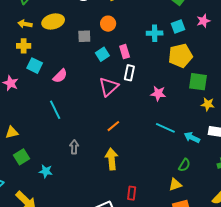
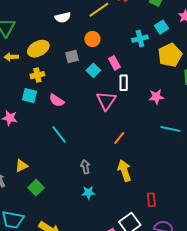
yellow cross: (24, 46) -> (37, 75), moved
pink semicircle: (60, 76) -> (57, 100), turned 91
cyan star: (46, 171) -> (88, 193), moved

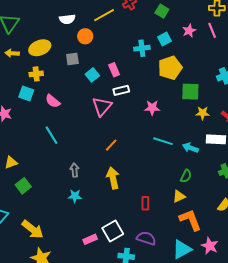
orange circle: (92, 39) -> (85, 36), moved
white rectangle: (124, 83) -> (121, 90), turned 70
red rectangle: (151, 200) -> (145, 203), moved

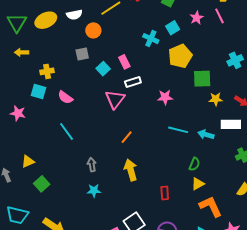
yellow ellipse: (40, 48) -> (46, 20), moved
cyan cross: (142, 48) -> (151, 39), turned 35
green semicircle: (186, 176) -> (194, 164), moved

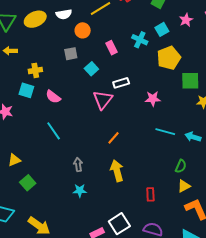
pink rectangle: (124, 62) -> (111, 48), moved

